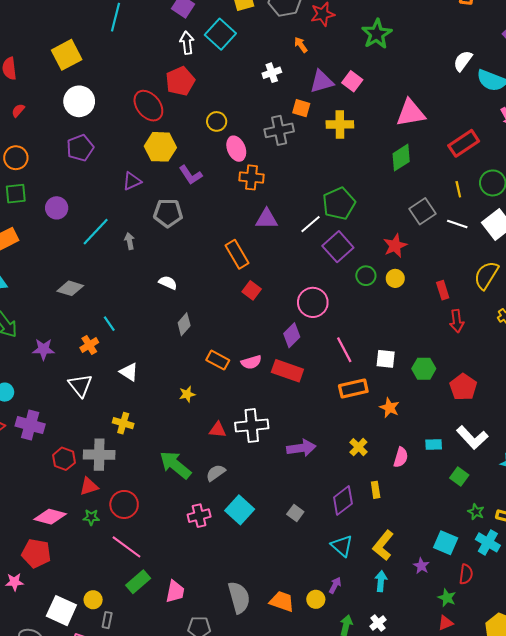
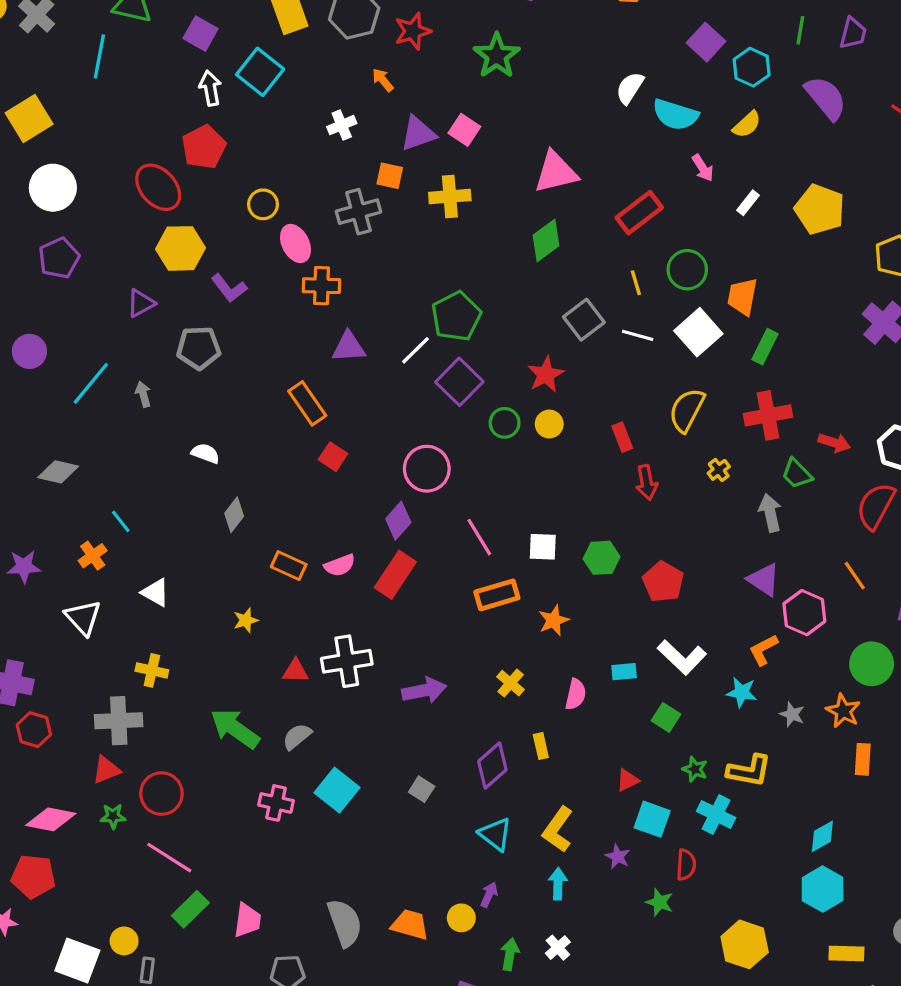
red rectangle: (287, 371) -> (395, 575), turned -72
orange star: (390, 408) -> (554, 620), turned 30
red hexagon: (64, 459) -> (34, 730), moved
pink cross: (199, 516) -> (276, 803), turned 30
red triangle: (446, 623) -> (628, 780), moved

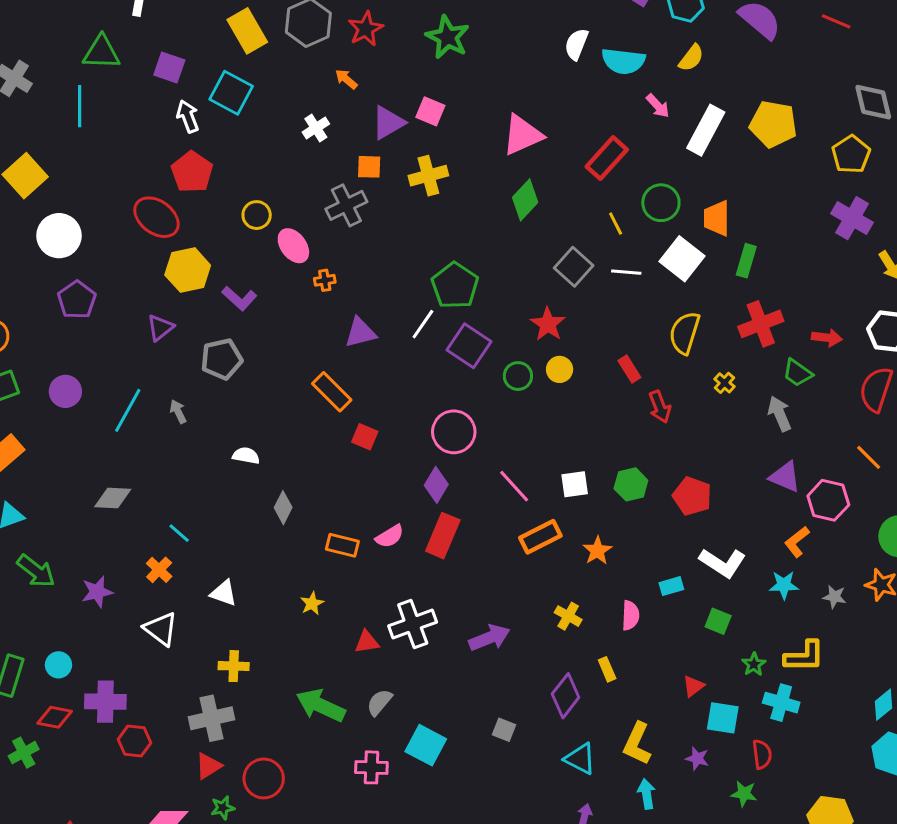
white rectangle: (748, 203) -> (706, 130), size x2.0
orange cross: (322, 286) -> (325, 280), size x0.6
green star: (695, 769) -> (754, 664), turned 30

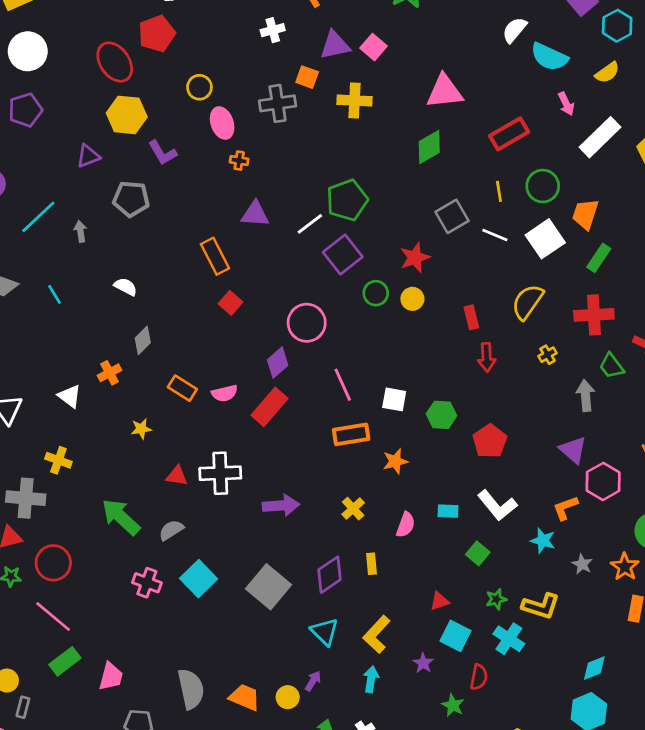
cyan line: (179, 533) -> (55, 294), moved
orange cross: (159, 570) -> (110, 373), moved
gray square: (504, 730) -> (268, 587), size x2.0

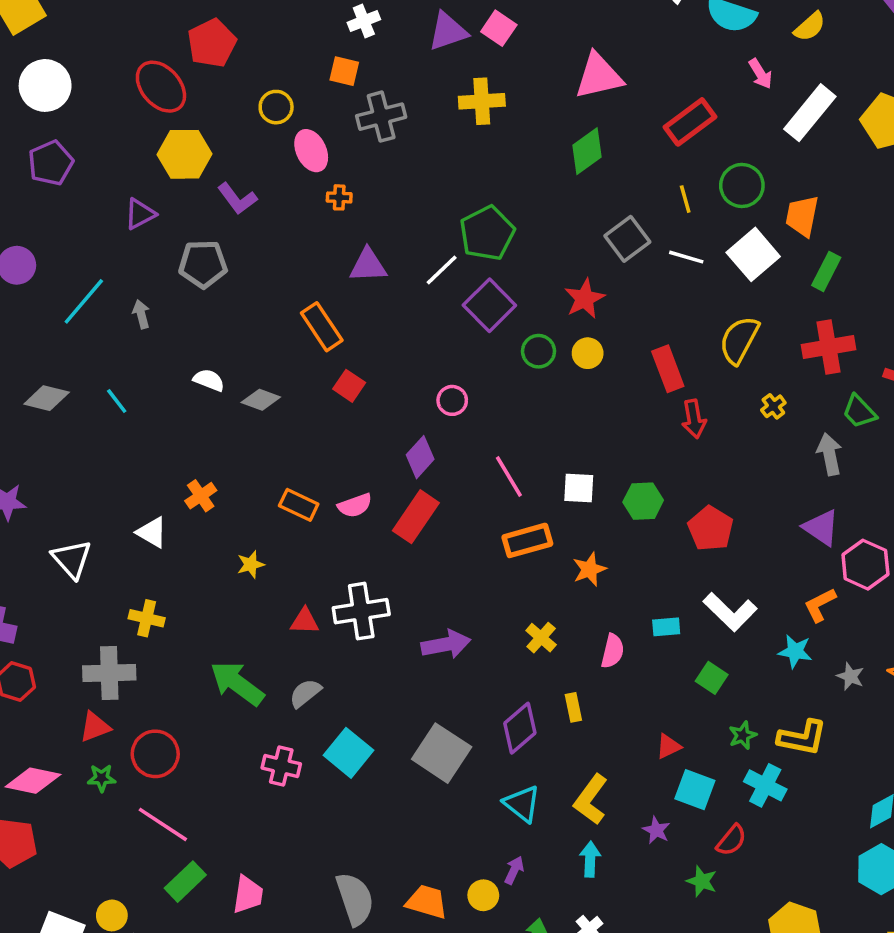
orange square: (307, 77) -> (344, 71), moved
red rectangle: (471, 317) -> (668, 369), size x1.4
pink circle: (307, 323) -> (452, 400), size x0.6
gray diamond: (143, 340) -> (261, 400), moved, turned 72
red semicircle: (479, 677) -> (731, 840), turned 35

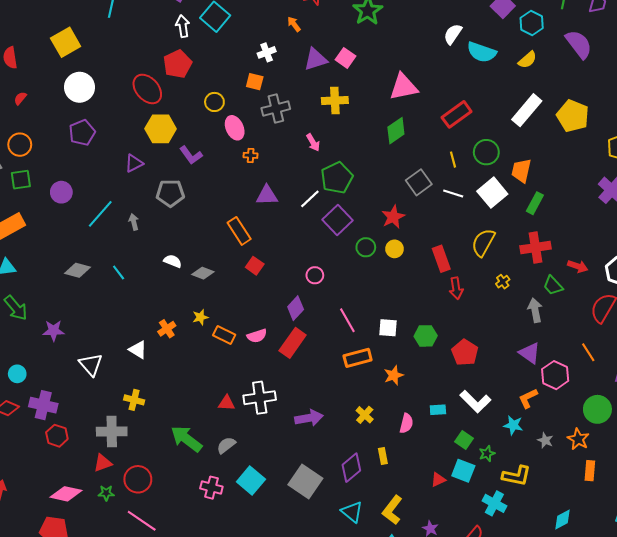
pink arrow: (760, 74) -> (313, 142), moved
yellow star: (251, 564) -> (200, 317), moved
green star: (743, 735) -> (487, 454), moved
cyan square: (695, 790) -> (463, 471), moved

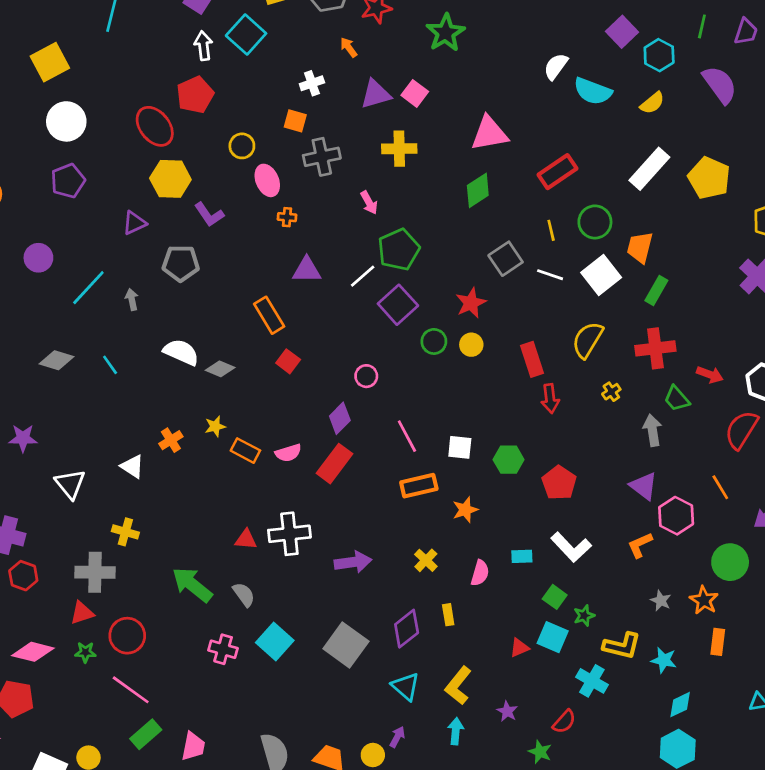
white semicircle: (173, 261) -> (181, 352), size x1.5
cyan star: (513, 425) -> (664, 660), moved
gray semicircle: (226, 445) -> (244, 594), turned 90

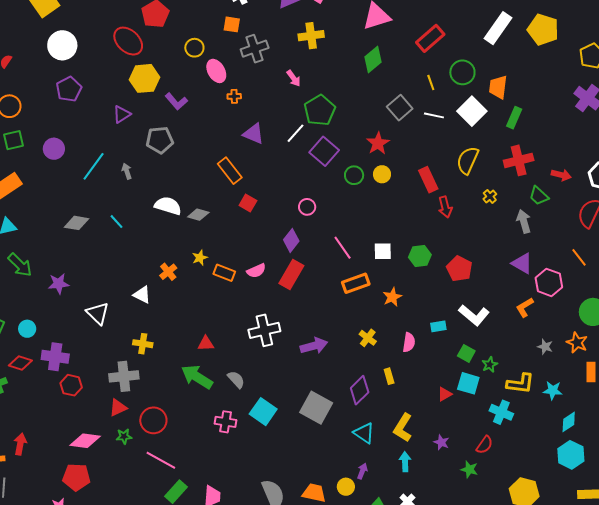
purple triangle: (307, 270) -> (253, 134), turned 30
red triangle: (246, 539) -> (206, 344), moved

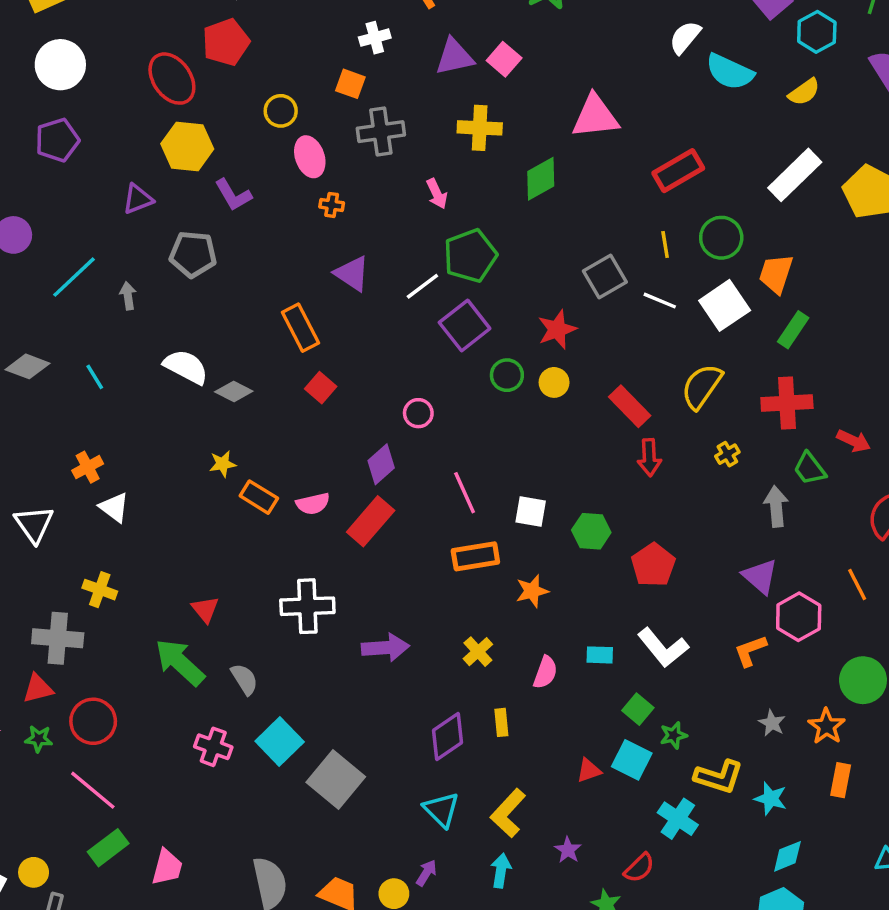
green diamond: (373, 59) -> (541, 179), moved
red rectangle: (428, 180) -> (630, 406), turned -30
orange cross: (168, 272) -> (88, 467), moved
red triangle: (206, 344) -> (205, 609), turned 42
gray square: (316, 408) -> (336, 780), moved

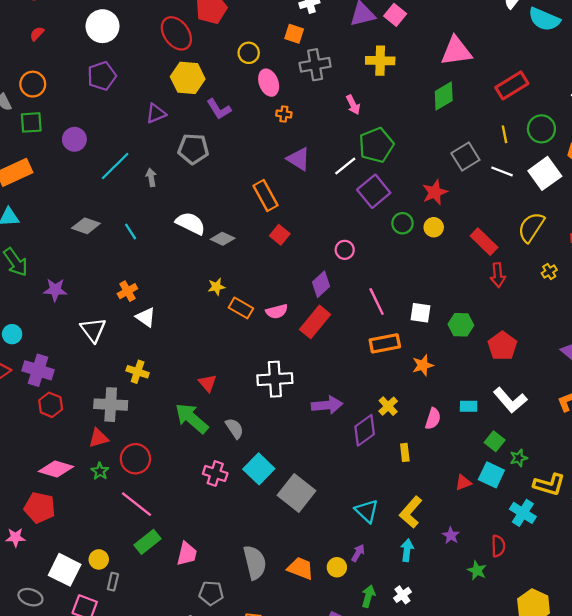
green diamond: (541, 179) -> (444, 96), moved
purple diamond: (448, 737) -> (365, 430), moved
green star: (39, 739) -> (100, 471), turned 30
red semicircle: (639, 868) -> (498, 546), turned -45

